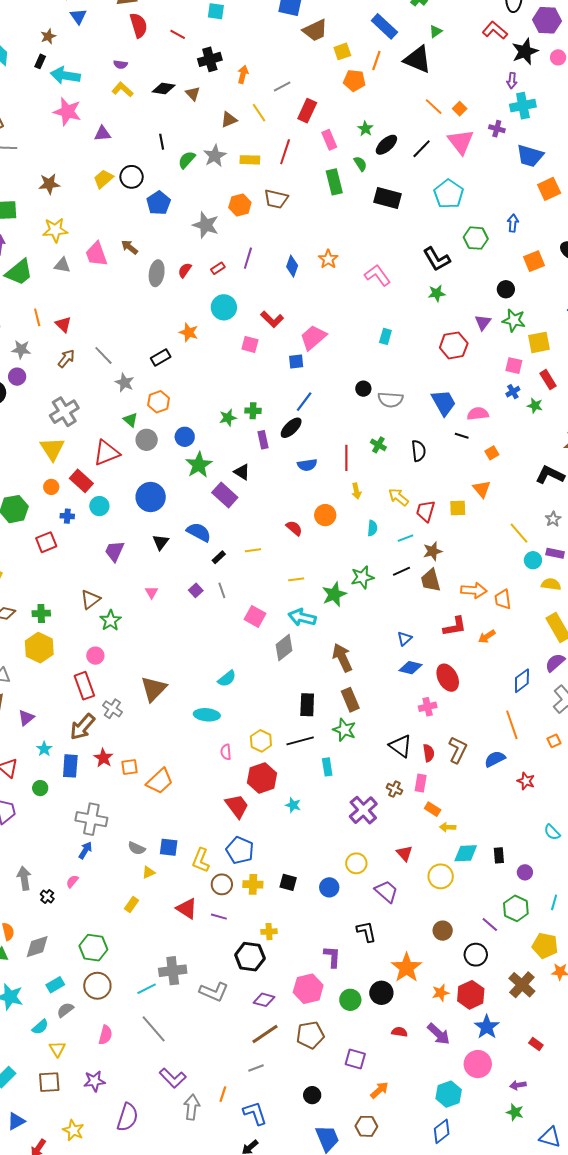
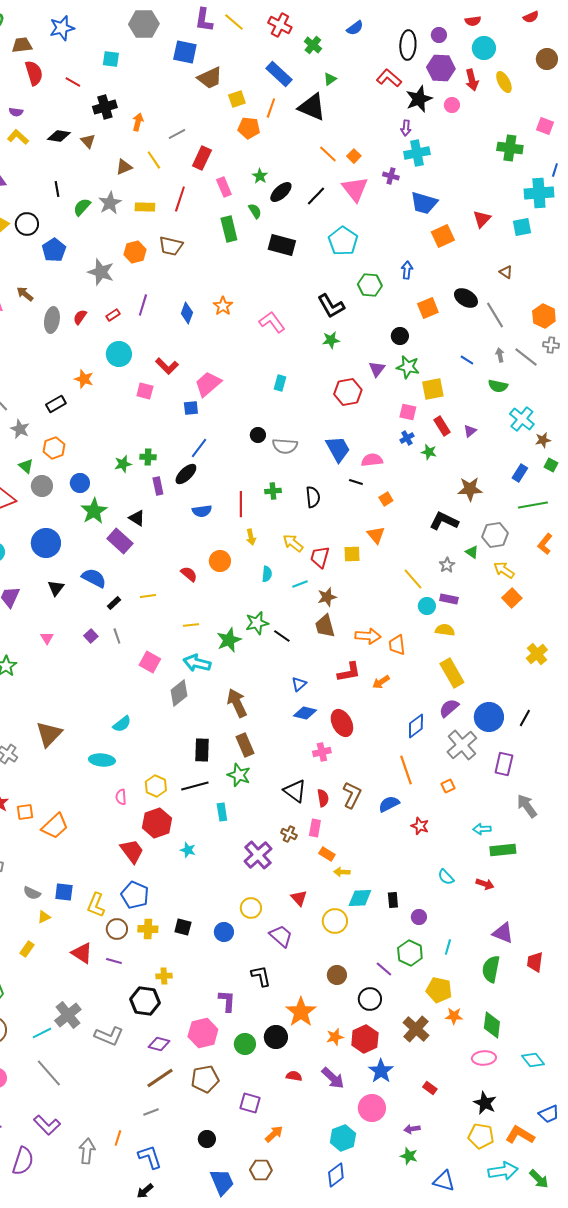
green cross: (378, 445) -> (273, 491), turned -35
black line: (401, 571) -> (282, 636), moved, turned 60
gray cross: (173, 971) -> (68, 1015), turned -32
purple L-shape: (173, 1078) -> (47, 1125), moved

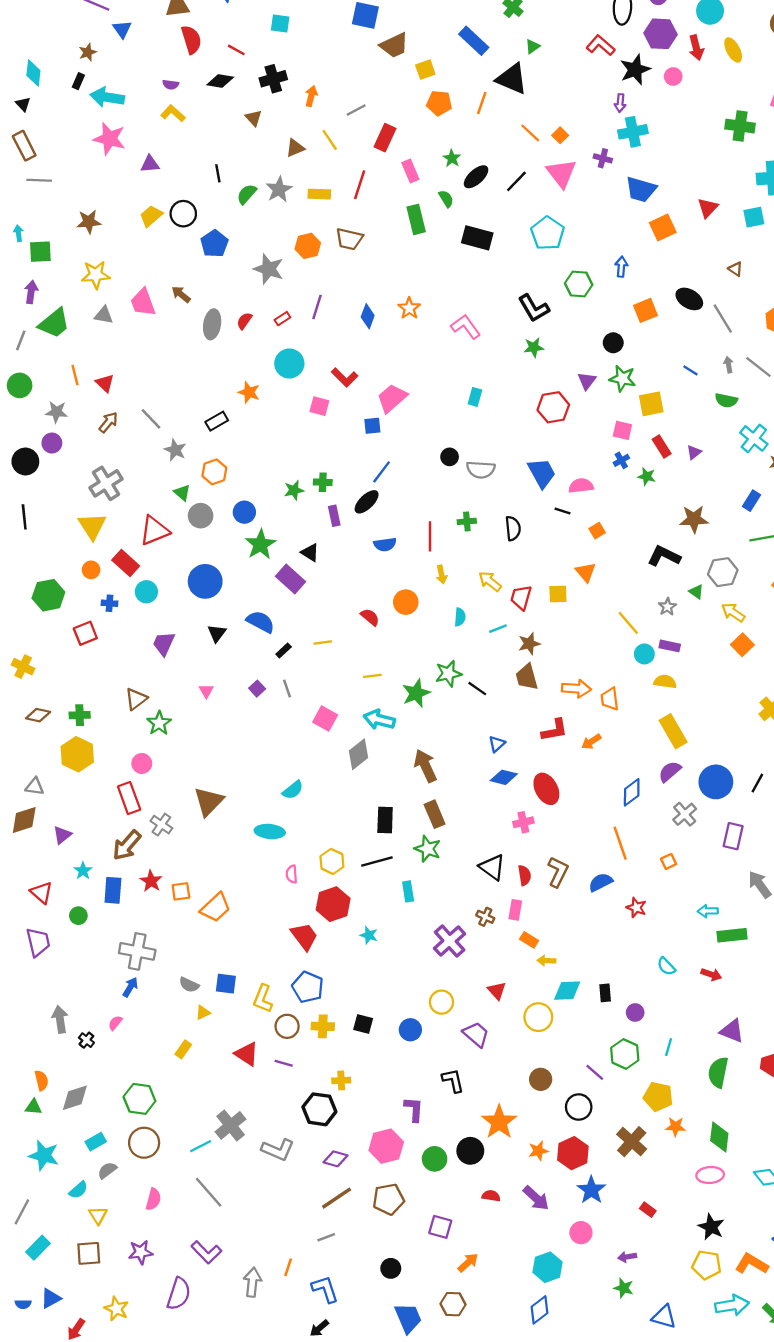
orange line: (271, 108) -> (482, 103), moved
black diamond: (59, 136) -> (220, 81), moved
gray cross: (462, 745) -> (685, 814), size x0.7
pink circle: (372, 1108) -> (581, 1233), size x0.7

